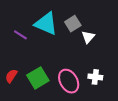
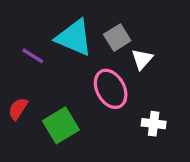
red semicircle: (11, 76) -> (18, 109), moved
pink ellipse: (69, 81) -> (111, 89), moved

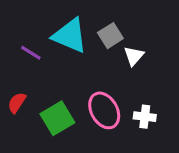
pink ellipse: (111, 89) -> (104, 110), moved

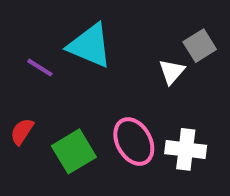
gray square: (110, 36) -> (200, 46), moved
white cross: (145, 117) -> (186, 149), size x1.4

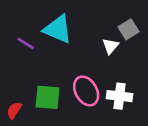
red semicircle: (22, 132) -> (14, 110), moved
green square: (74, 151) -> (48, 97), turned 36

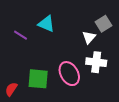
cyan triangle: (58, 29) -> (46, 24), size x0.7
white cross: (119, 96) -> (96, 62), moved

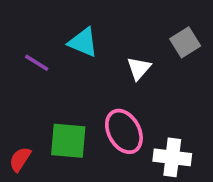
white triangle: (89, 37) -> (139, 68), moved
white cross: (96, 62) -> (172, 157), moved

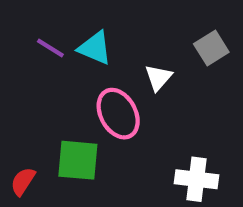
purple line: (37, 63) -> (50, 48), moved
pink ellipse: (124, 131) -> (118, 114), moved

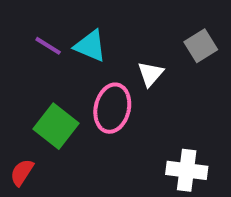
pink ellipse: (118, 114) -> (112, 108), turned 42
green square: (78, 160) -> (56, 126), moved, turned 33

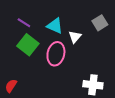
cyan triangle: (90, 46) -> (55, 26), moved
green square: (56, 126) -> (28, 45), moved

